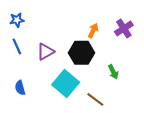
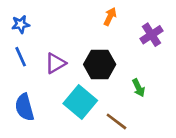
orange arrow: (93, 31) -> (110, 17), moved
blue semicircle: (20, 88) -> (24, 107), size x1.5

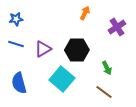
blue line: (21, 57) -> (16, 44), turned -49
brown line: (116, 121) -> (104, 92), moved

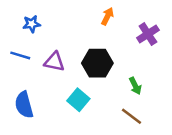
blue star: (16, 19) -> (32, 24), moved
purple triangle: (43, 49) -> (54, 62), turned 42
cyan square: (62, 79) -> (78, 100), size x0.7

